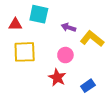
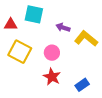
yellow square: (25, 52) -> (20, 52), turned 30
pink circle: (65, 55) -> (52, 53), moved

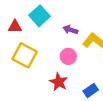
cyan square: (34, 14) -> (39, 16), turned 36
pink circle: (52, 53) -> (68, 56), moved

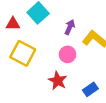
purple arrow: (70, 30) -> (70, 27), turned 96

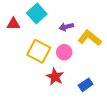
purple arrow: (70, 27) -> (66, 27), turned -128
yellow square: (23, 53) -> (39, 51), moved

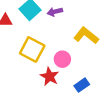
purple arrow: (66, 27) -> (55, 12), moved
pink circle: (64, 52) -> (62, 59), moved

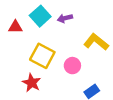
red star: (49, 76) -> (32, 83), moved

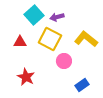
red triangle: (15, 27) -> (20, 42), moved
yellow square: (42, 56) -> (50, 39), moved

